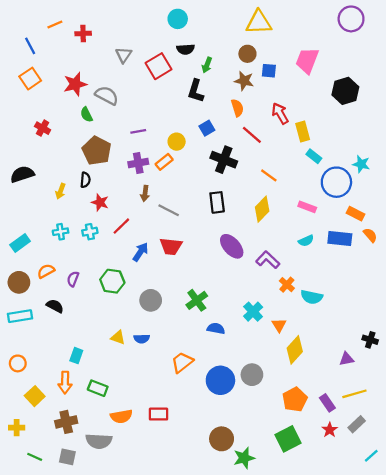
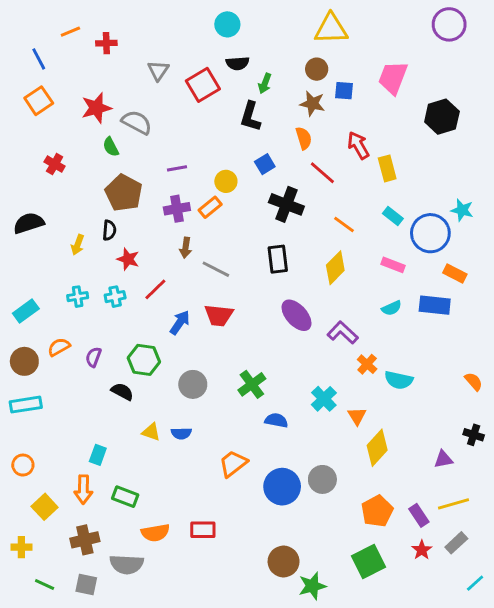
cyan rectangle: (314, 156) -> (393, 216), moved
orange semicircle: (370, 235) -> (474, 382), moved
black semicircle: (55, 306) -> (122, 392), moved

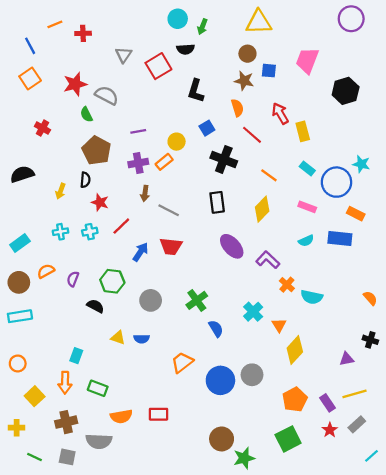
green arrow: (265, 83) -> (202, 27), moved
blue semicircle: (276, 420) -> (216, 329), turned 48

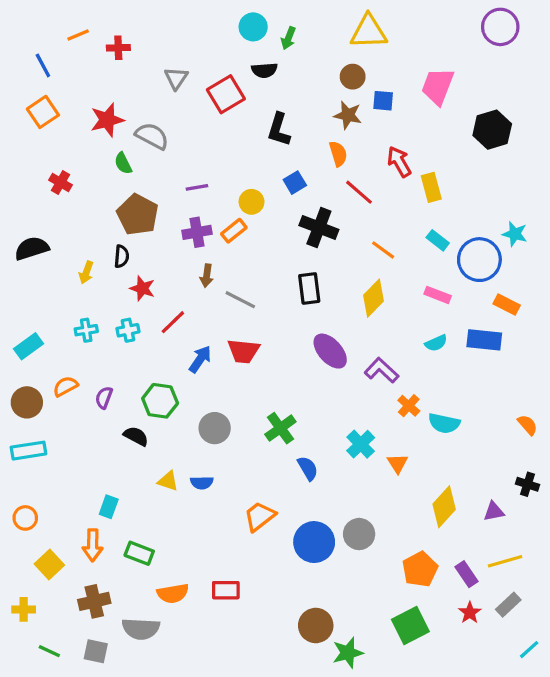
yellow diamond: (295, 350) -> (444, 507), moved

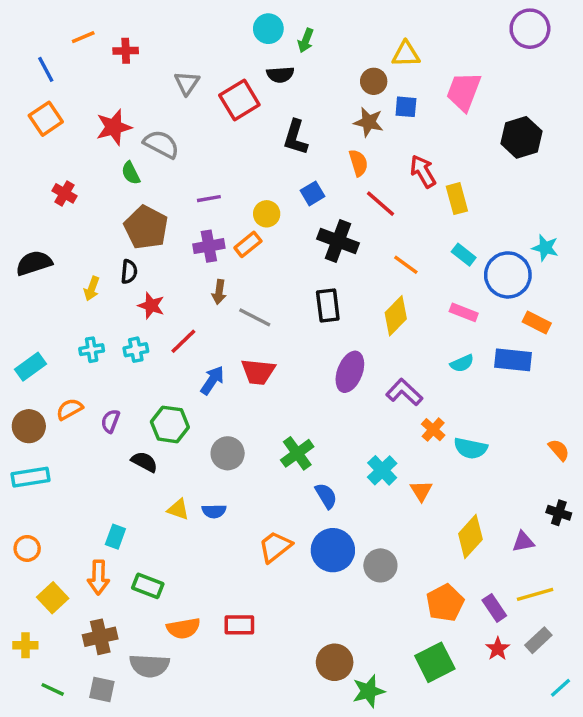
yellow triangle: (369, 32) -> (406, 54), moved, size x0.7
purple ellipse: (330, 351) -> (350, 372), turned 63
blue circle: (314, 542) -> (333, 550), moved

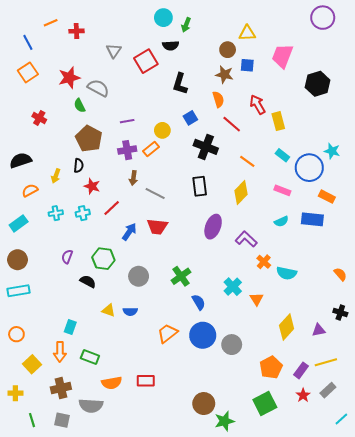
orange semicircle: (70, 409) -> (30, 190), moved
purple rectangle: (494, 608) -> (301, 370), turned 70
green line: (53, 689) -> (32, 420), turned 48

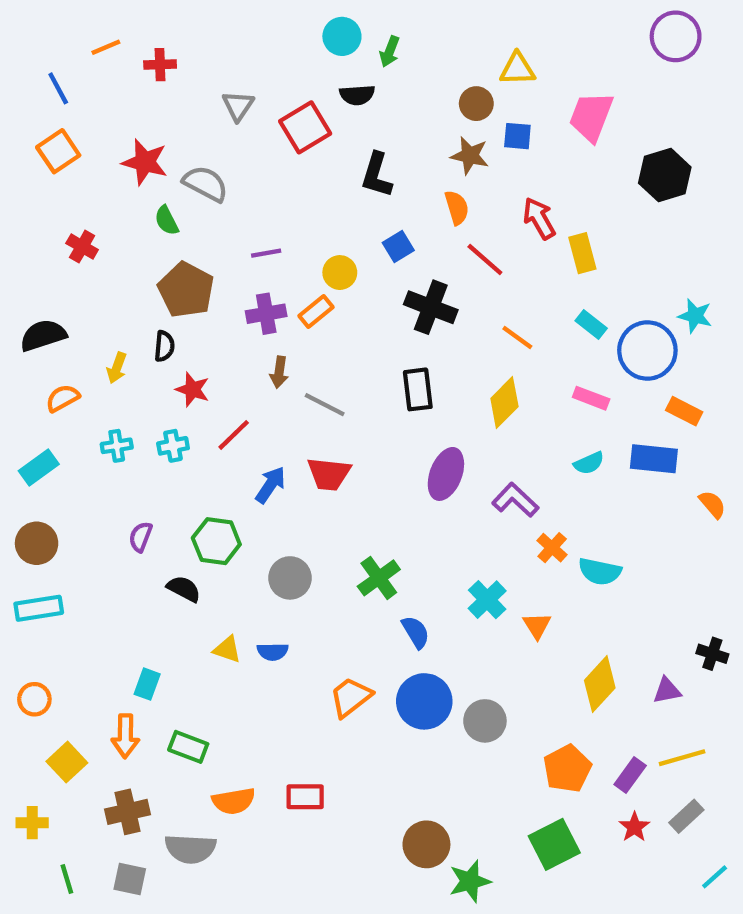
red star: (69, 78) -> (145, 162), turned 30
orange semicircle: (340, 274) -> (712, 504), moved

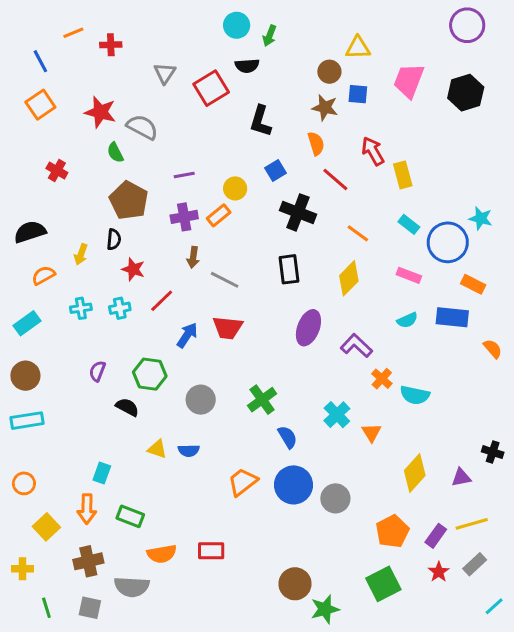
black hexagon: (665, 175) -> (466, 93), moved

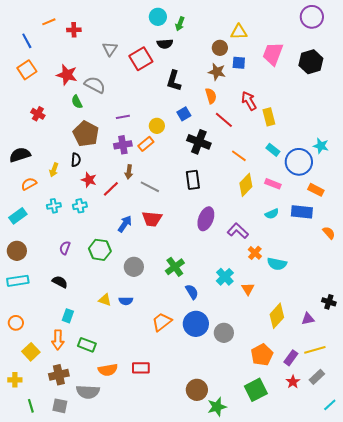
yellow diamond: (349, 278) -> (246, 185), moved
red line: (162, 301) -> (111, 189), moved
black semicircle: (127, 407) -> (60, 282), moved

